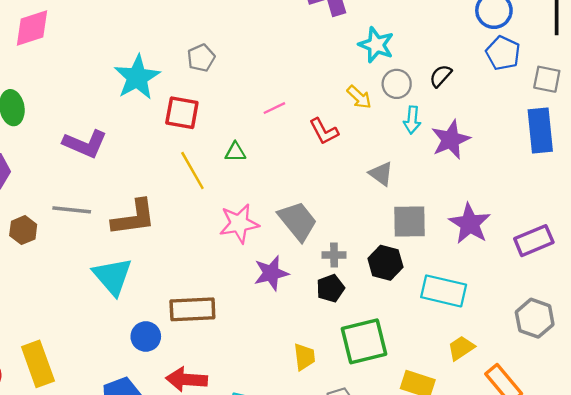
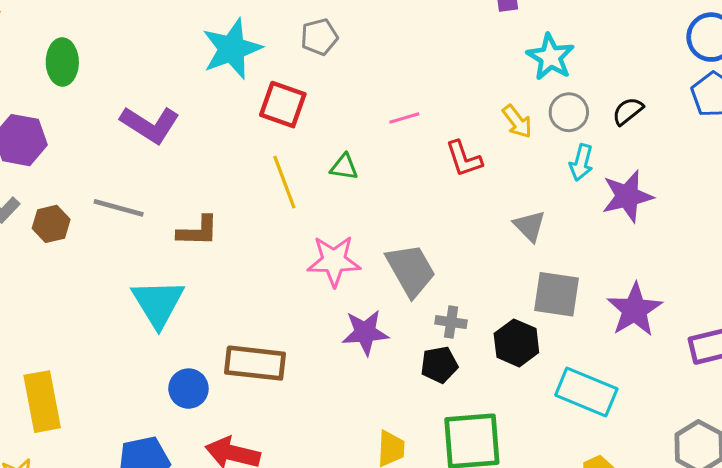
brown L-shape: (134, 218) -> (198, 231), size x0.7

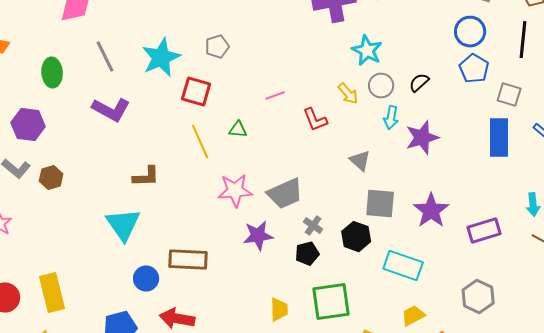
gray line: (119, 208) -> (105, 57), moved, turned 52
gray trapezoid: (411, 270) -> (285, 194), turned 99
gray cross: (451, 322) -> (313, 226), turned 30

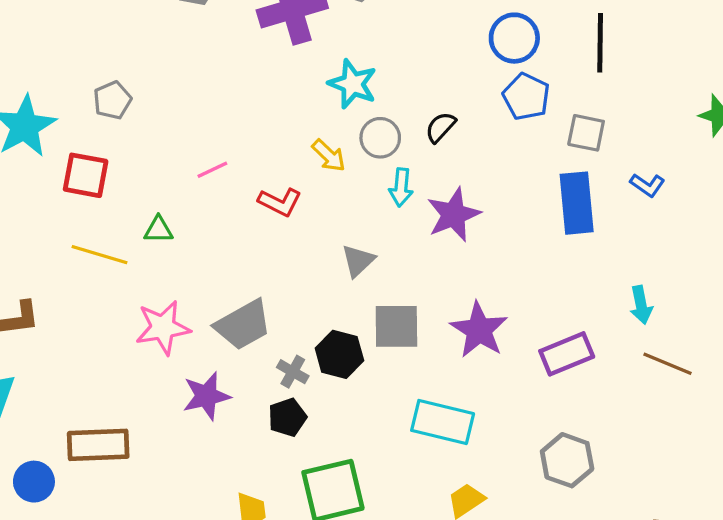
red L-shape: (315, 120) -> (280, 202), turned -36
yellow line: (200, 142) -> (100, 255), turned -44
gray triangle: (360, 161) -> (358, 261), turned 40
black hexagon: (356, 237) -> (339, 354), moved

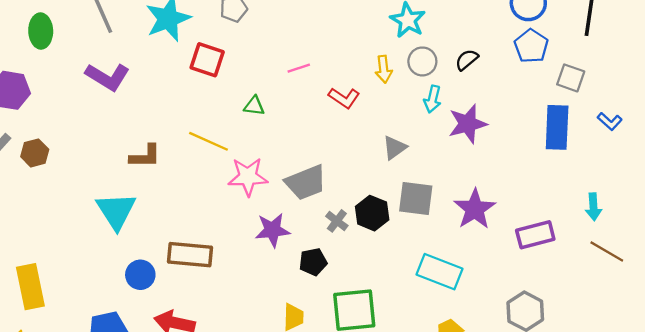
yellow arrow: (329, 156) -> (384, 69), turned 32
yellow line: (100, 255) -> (209, 141), moved
black pentagon: (287, 417) -> (313, 262), moved

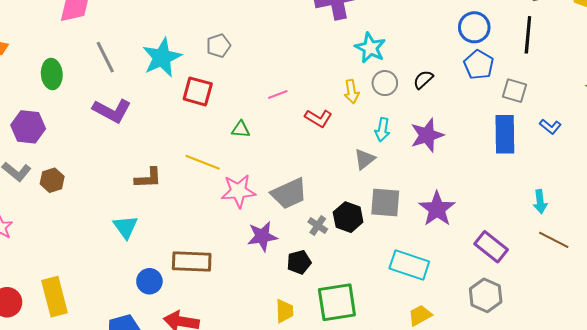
cyan arrow: (433, 99) -> (382, 130), moved
cyan triangle: (116, 211) -> (125, 227), size x0.7
purple rectangle: (535, 235) -> (491, 247), moved, turned 56

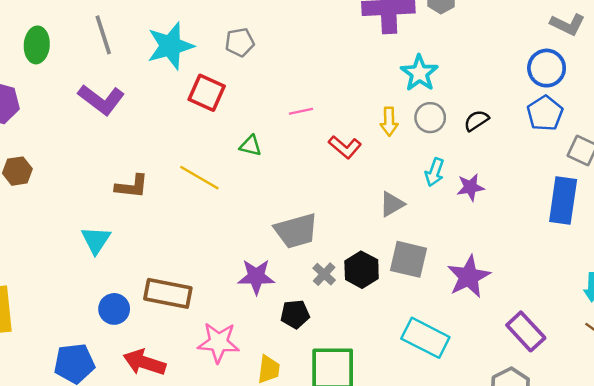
cyan arrow: (382, 130) -> (435, 172), moved
purple star: (427, 135) -> (470, 187), size x0.7
pink star: (238, 191) -> (219, 342), moved

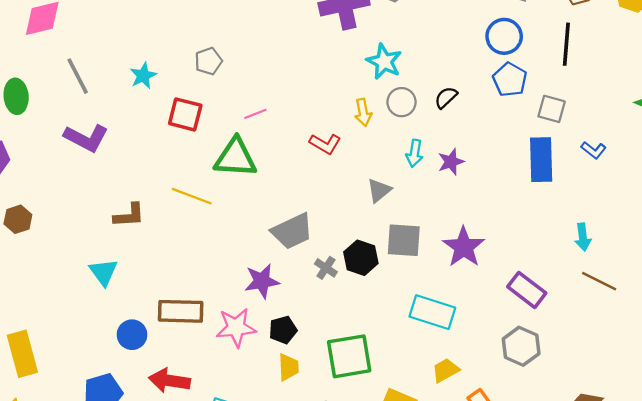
cyan star: (170, 46) -> (143, 76), size x0.6
pink line: (301, 111) -> (255, 114), moved
green triangle: (251, 146) -> (235, 158), size x2.0
black pentagon: (295, 314) -> (283, 330), moved
pink star: (219, 342) -> (236, 327), moved

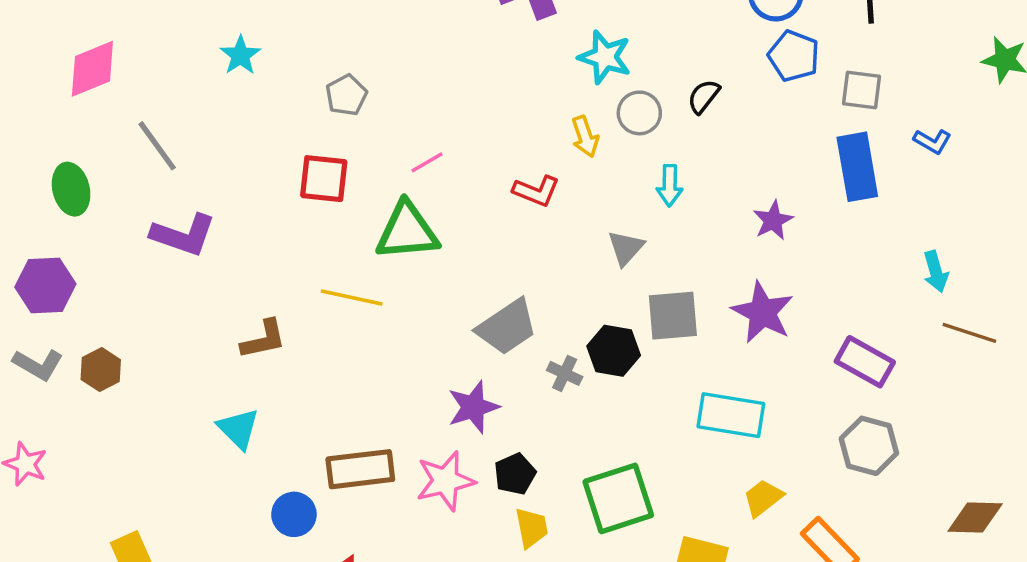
cyan star: (143, 76) -> (240, 55), moved
purple star: (451, 162) -> (773, 220), moved

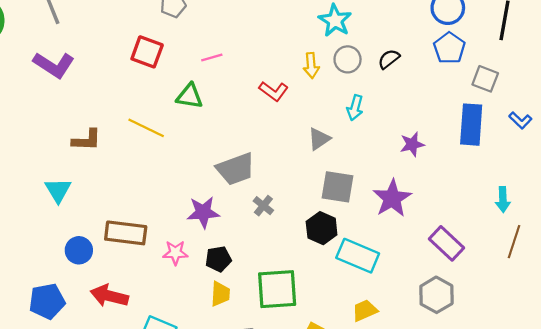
green triangle: (407, 231) -> (190, 96), size x0.7
brown line: (969, 333) -> (514, 242), turned 76
black hexagon: (614, 351) -> (322, 228), moved
pink star: (445, 481) -> (175, 253), size x0.7

